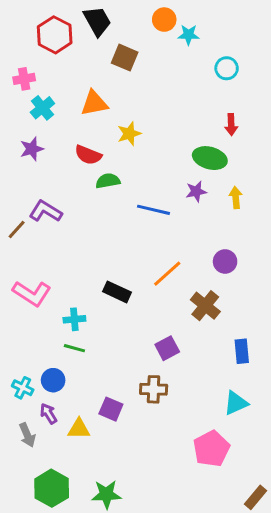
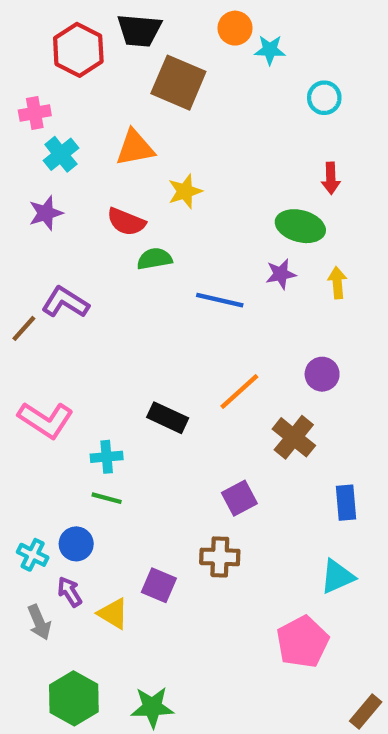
black trapezoid: (97, 21) -> (139, 30), turned 124
brown square: (125, 58) -> (178, 83), size x1.4
yellow triangle: (79, 429) -> (113, 614), turned 30

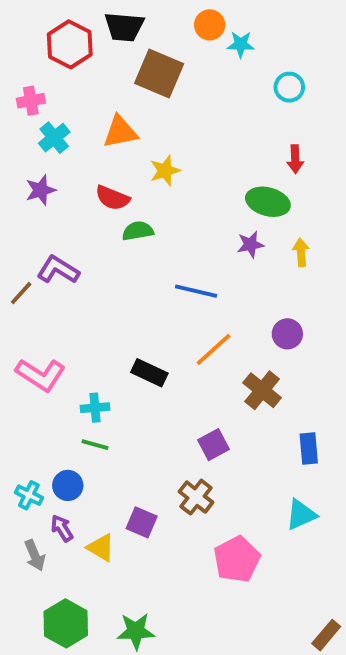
blue line: (220, 300) -> (196, 291), moved
brown cross: (220, 557) -> (196, 497), turned 36
pink pentagon: (302, 642) -> (237, 559), moved

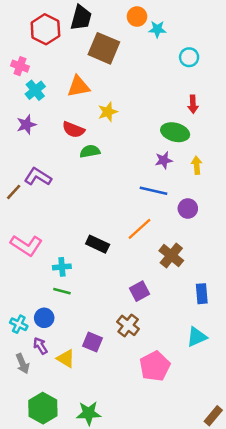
black trapezoid: (124, 27) -> (81, 18), turned -80
pink cross: (31, 101) -> (20, 66), turned 30
blue line: (196, 291) -> (153, 191), moved
purple circle: (287, 334) -> (188, 208), moved

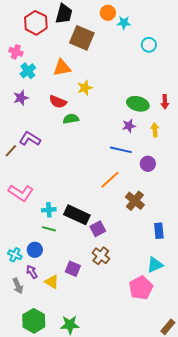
red arrow: (193, 104) -> (165, 102), moved
black rectangle: (98, 244) -> (77, 215), moved, size x1.4
purple square: (140, 291) -> (98, 229), moved
pink pentagon: (155, 366) -> (141, 288), moved

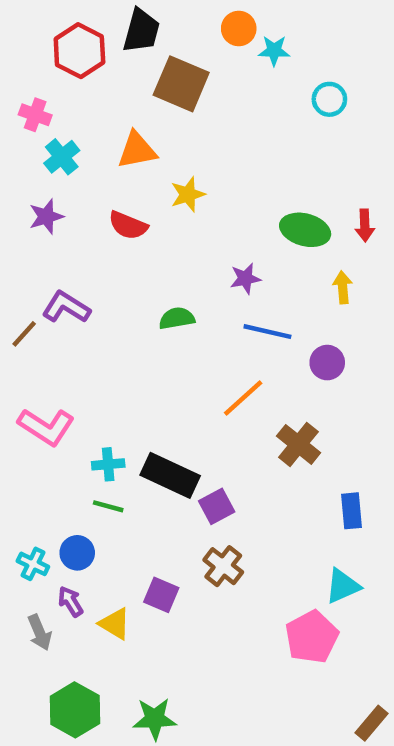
green semicircle: (71, 119) -> (177, 318), moved
purple star: (129, 126) -> (245, 278), moved

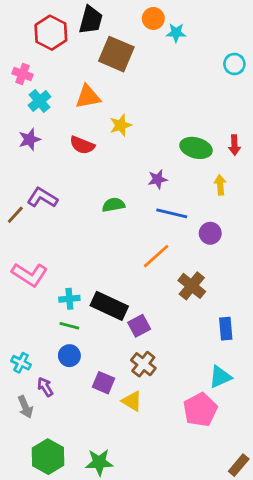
cyan circle: (329, 99) -> (234, 64), moved
blue circle: (77, 553) -> (69, 356), moved
yellow triangle: (115, 624) -> (132, 401), moved

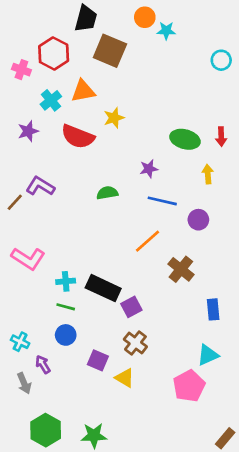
red hexagon: (51, 33) -> (54, 53), moved
cyan cross: (40, 101) -> (51, 100), moved
red semicircle: (82, 145) -> (78, 137), size x1.4

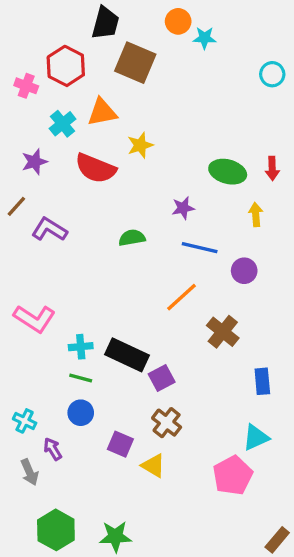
brown line: (15, 202) -> (16, 206), moved

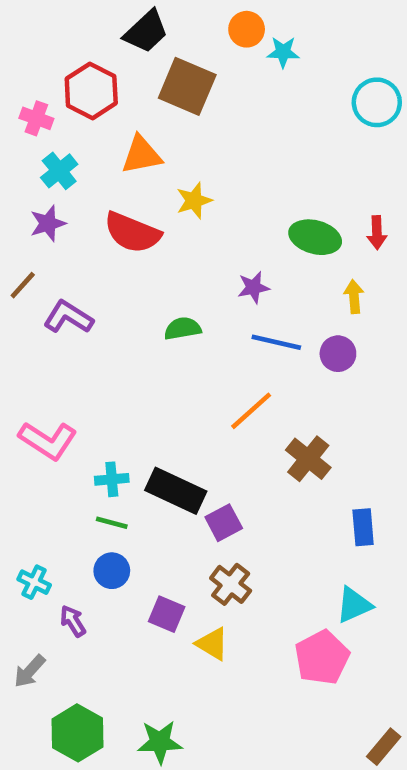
black trapezoid: (105, 23) -> (146, 32), turned 32
cyan circle: (272, 74) -> (377, 102), size x1.4
cyan cross: (63, 124) -> (59, 171), moved
purple circle: (244, 271) -> (338, 354), moved
gray arrow: (30, 472) -> (30, 671), moved, turned 65

